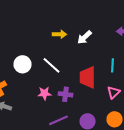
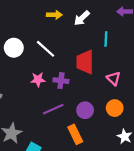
cyan line: (112, 65) -> (106, 39), moved
pink triangle: (114, 92) -> (114, 78), turned -32

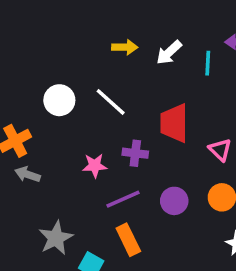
cyan line: (106, 39) -> (208, 63), moved
pink star: (38, 80) -> (95, 166), moved
orange rectangle: (75, 134) -> (128, 240), moved

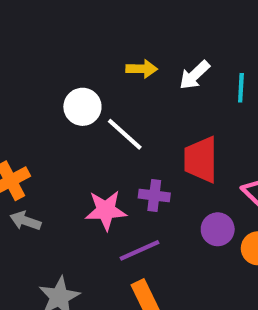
white circle: (59, 100) -> (82, 107), moved
pink star: (95, 166) -> (106, 210), size x1.4
purple circle: (174, 201) -> (218, 229), moved

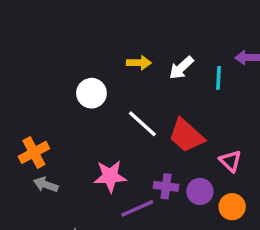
white line: (125, 134) -> (142, 124), moved
red trapezoid: (201, 160) -> (186, 136), turned -48
purple cross: (154, 195) -> (166, 186), moved

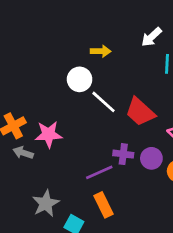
white arrow: (181, 68) -> (151, 37), moved
white circle: (91, 93) -> (80, 79), moved
pink star: (110, 176) -> (49, 134), moved

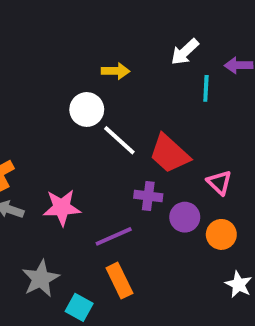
pink star: (49, 134) -> (62, 208), moved
purple cross: (123, 154) -> (148, 196), moved

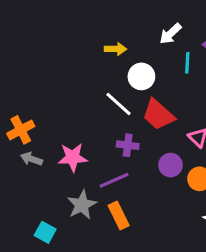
white circle: (87, 109) -> (141, 76), moved
purple cross: (148, 196) -> (128, 145), moved
gray star: (41, 279) -> (82, 205), moved
cyan square: (79, 307) -> (45, 232), moved

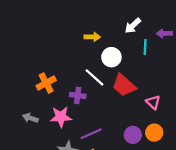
orange cross: (21, 130) -> (46, 83), moved
purple cross: (128, 145) -> (78, 95), moved
purple circle: (170, 165) -> (133, 135), moved

